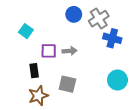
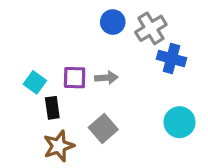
cyan square: (26, 31) -> (35, 82), moved
gray square: (67, 84) -> (103, 129), turned 36

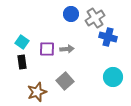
cyan square: (35, 82) -> (22, 42), moved
black rectangle: (52, 108) -> (22, 62), moved

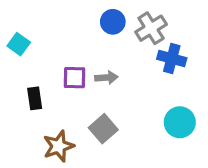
cyan square: (22, 42) -> (19, 44), moved

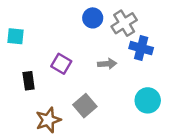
cyan square: (19, 44) -> (15, 36), turned -30
purple square: (74, 78) -> (61, 64), turned 30
gray arrow: (106, 78) -> (107, 64), moved

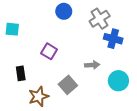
blue circle: (93, 18) -> (64, 11), moved
gray arrow: (107, 64) -> (92, 65), moved
black rectangle: (29, 81) -> (21, 73), moved

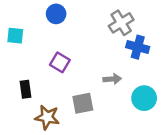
blue circle: (64, 11) -> (56, 14), moved
gray square: (68, 85) -> (83, 103), turned 30
brown star: (39, 97) -> (47, 117), turned 30

